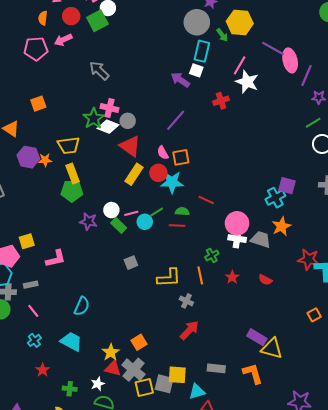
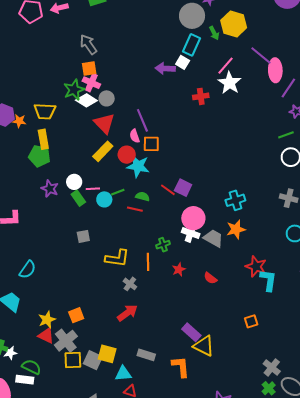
purple arrow: (180, 80) -> (165, 68), turned -42
orange square: (38, 104) -> (89, 69), moved
purple line: (176, 120) -> (142, 120), moved, turned -75
purple square: (287, 186) -> (183, 188), moved
white star: (98, 384) -> (10, 353), moved

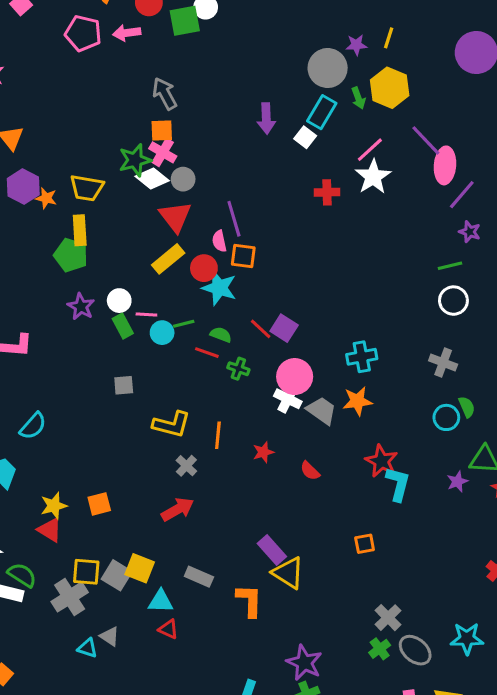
purple arrow: (165, 68) -> (266, 118), moved, turned -102
green cross: (163, 245) -> (238, 369), moved, turned 32
gray cross: (66, 341) -> (70, 597), moved

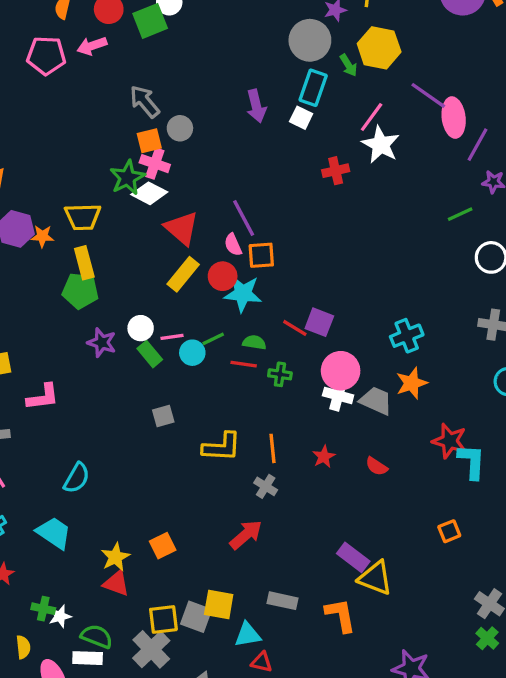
gray circle: (183, 179) -> (180, 128), moved
green line: (450, 266) -> (460, 214), moved
gray cross: (186, 466) -> (266, 486), moved

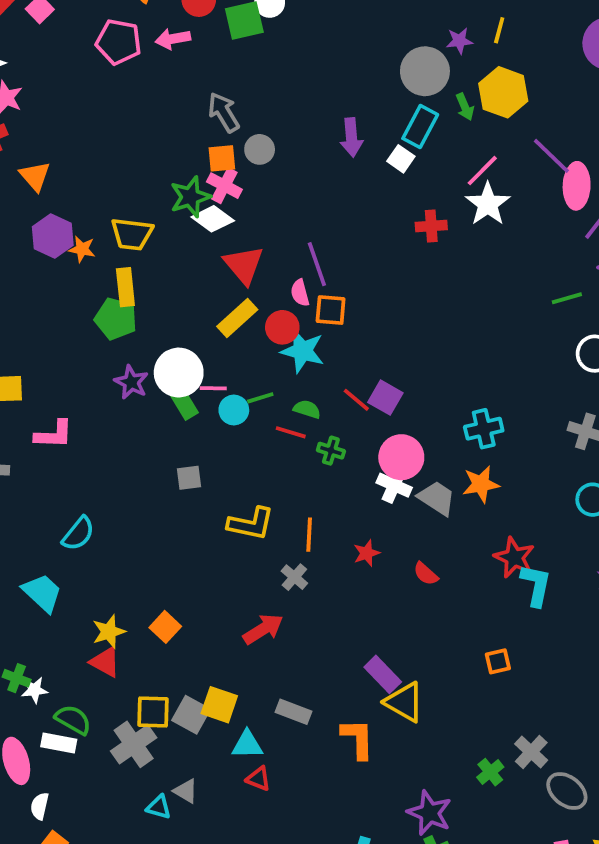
white circle: (141, 328) -> (179, 373), size x1.6
orange square: (163, 546) -> (165, 627), turned -30
green cross: (487, 638) -> (490, 772), moved

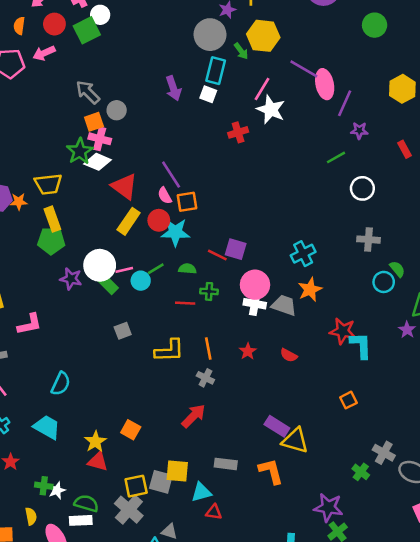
red line: (291, 432) -> (185, 303), moved

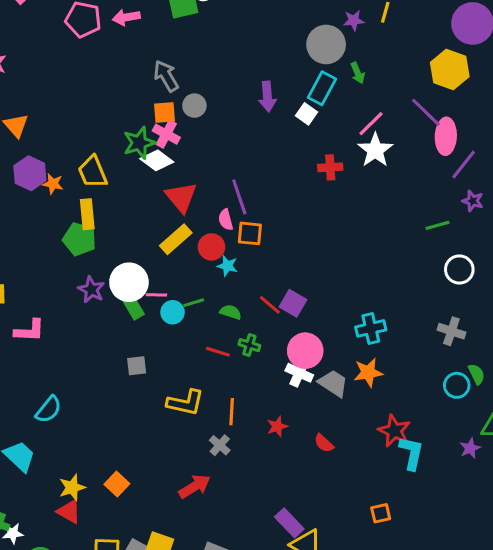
yellow hexagon: (263, 36) -> (450, 69), moved
yellow trapezoid: (48, 184) -> (93, 172), turned 60
cyan star: (175, 232) -> (227, 266), size x0.6

